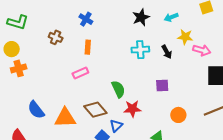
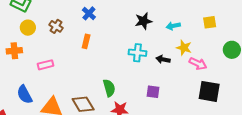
yellow circle: (12, 49) -> (28, 28), moved
black arrow: (167, 52) -> (163, 59), turned 120
pink rectangle: (80, 73) -> (46, 65), moved

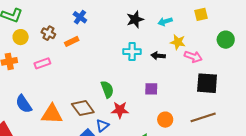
orange rectangle: (86, 41) -> (72, 41), moved, turned 56
pink rectangle: (46, 65) -> (42, 63), moved

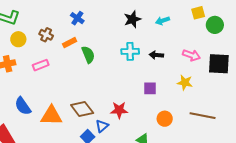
green circle: (226, 40) -> (215, 25), moved
yellow star: (178, 42) -> (185, 83), moved
black square: (207, 83) -> (219, 64), moved
green semicircle: (107, 89) -> (88, 55), moved
brown line: (203, 117) -> (203, 116), turned 30

